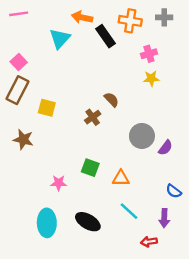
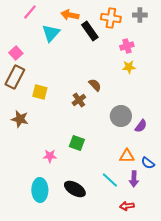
pink line: (19, 14) -> (30, 12), moved, turned -42
orange triangle: (121, 178) -> (127, 156), moved
purple arrow: (164, 218) -> (134, 179), moved

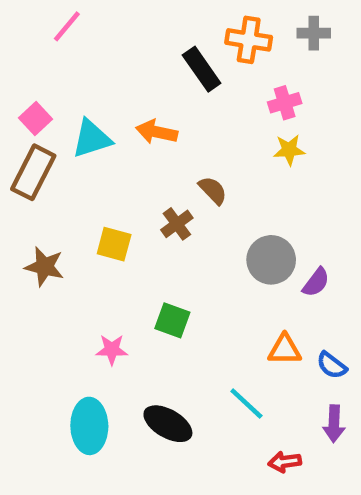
orange arrow: (70, 15) -> (157, 132), moved
cyan triangle: (51, 33) -> (92, 139), moved, turned 30
yellow square: (40, 92) -> (114, 244), moved
purple arrow: (134, 179) -> (334, 424), moved

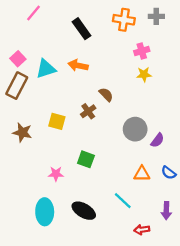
black rectangle: (202, 69) -> (82, 29), moved
blue semicircle: (332, 365) -> (169, 173), moved

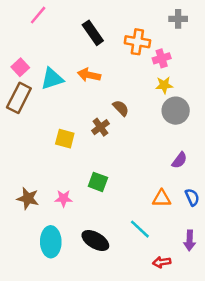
orange cross: (124, 20) -> (137, 42), moved
gray circle: (135, 129) -> (176, 111), moved
brown star: (22, 132) -> (28, 198), moved
blue semicircle: (169, 173) -> (192, 197), turned -152

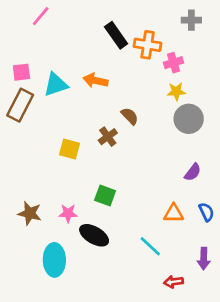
black rectangle: (93, 33) -> (116, 35), moved
pink square: (20, 67) -> (21, 72), turned 36
black ellipse: (95, 240) -> (94, 235), moved

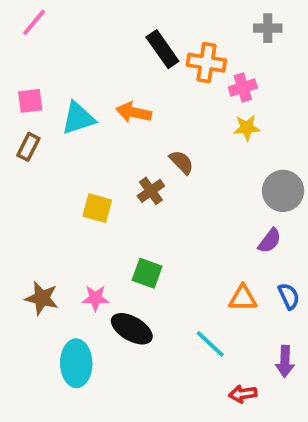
pink line: (41, 16) -> (34, 22), moved
brown rectangle: (20, 105) -> (28, 147), size x0.6
gray circle: (189, 119) -> (283, 191), moved

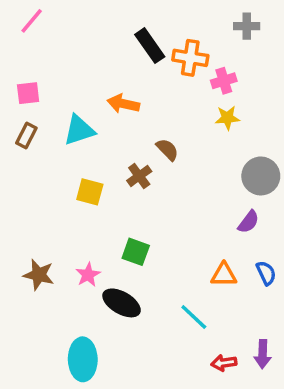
cyan triangle: (78, 118) -> (79, 130), moved
pink star: (95, 298) -> (88, 275), turned -30
purple arrow: (285, 361) -> (263, 354), moved
cyan ellipse: (76, 363) -> (83, 359), moved

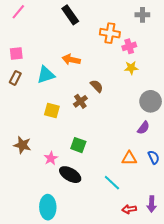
black rectangle: (150, 46) -> (70, 15), moved
brown star: (39, 275) -> (22, 145), moved

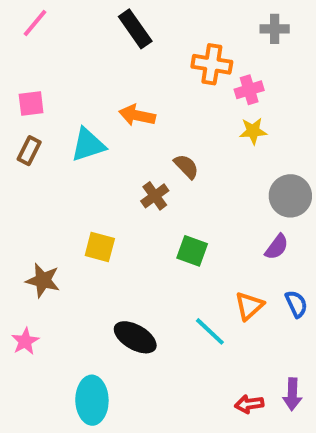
yellow square: (52, 110) -> (100, 247), moved
green square: (78, 145) -> (192, 251), moved
pink star: (51, 158) -> (25, 341), moved
orange triangle: (129, 158) -> (249, 306), turned -42
cyan line: (112, 183) -> (210, 331), moved

